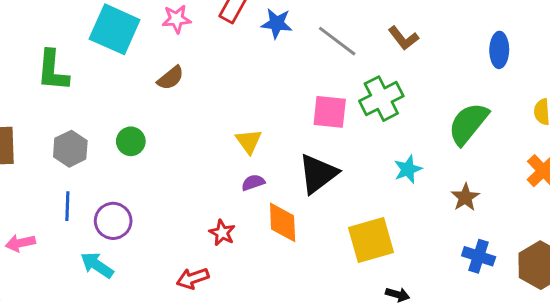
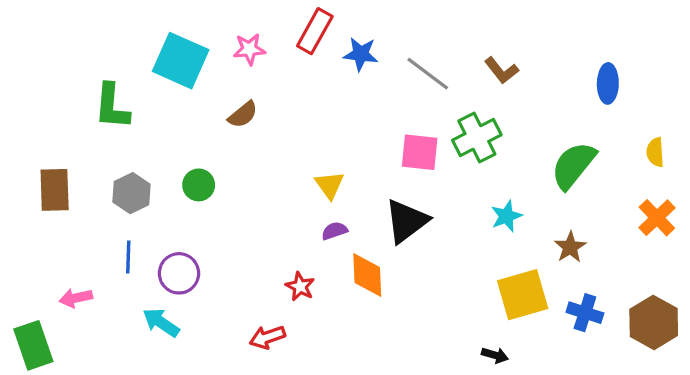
yellow square: (371, 240) -> (523, 295), moved

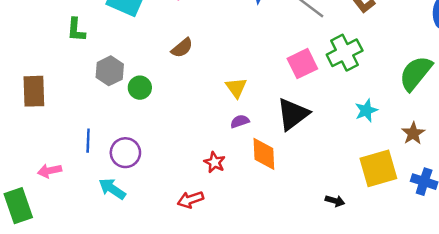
green L-shape: (112, 106) -> (76, 30), size x0.7
brown semicircle: (243, 115) -> (182, 48), moved
pink square: (420, 152) -> (302, 64), turned -32
gray hexagon: (132, 193) -> (110, 71), moved
black arrow: (495, 355) -> (335, 201), moved

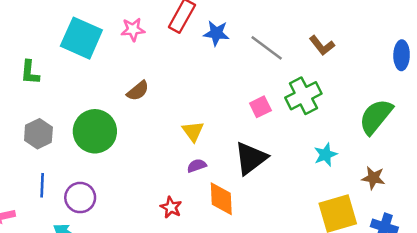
pink square: (302, 64) -> (260, 107), size x0.7
gray hexagon: (110, 71) -> (38, 134), moved
green circle: (140, 88) -> (95, 131), size x1.8
brown star: (413, 133) -> (373, 178), turned -30

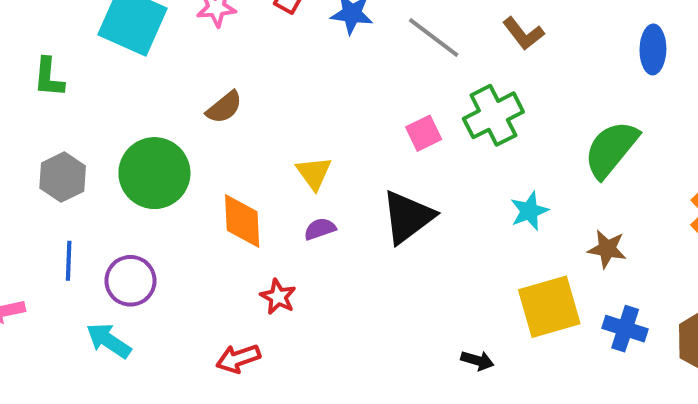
orange diamond: (221, 199) -> (242, 221), moved

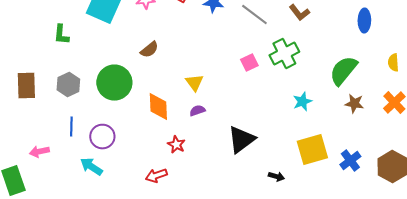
black triangle: (408, 217) -> (241, 140), moved
brown star: (607, 249) -> (354, 104), moved
blue cross: (625, 329) -> (350, 160), turned 35

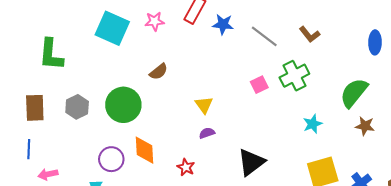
green L-shape: (61, 34) -> (51, 55), moved, size x1.6
orange diamond: (158, 106) -> (145, 150), moved
blue line: (71, 126) -> (29, 149), moved

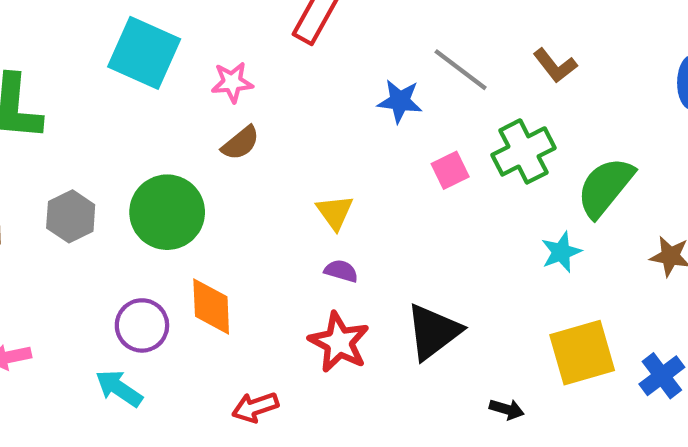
pink star: (155, 21) -> (232, 82), moved
blue star: (223, 24) -> (400, 101), moved
green semicircle: (354, 93) -> (605, 187), moved
purple semicircle: (207, 133) -> (341, 271), turned 35
red star: (186, 167) -> (339, 342), moved, size x1.6

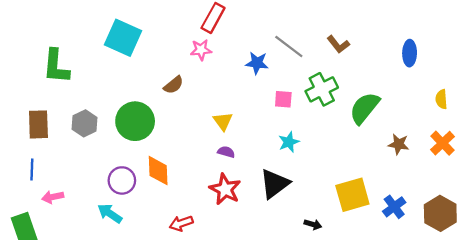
pink star: (232, 82) -> (201, 50), moved
pink square: (450, 170) -> (283, 99), turned 30
cyan star: (561, 252) -> (289, 142), moved

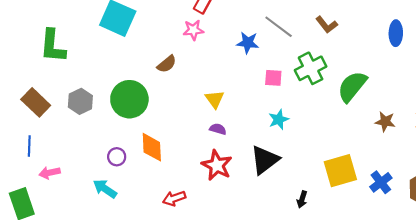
brown rectangle: (38, 124) -> (36, 102), turned -44
purple circle: (122, 180) -> (117, 157), size x0.7
black arrow: (313, 224) -> (302, 199), turned 91

